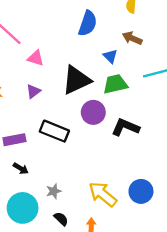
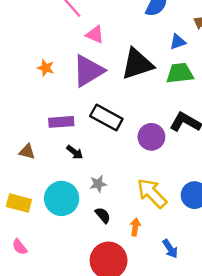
blue triangle: (110, 56) -> (178, 42), turned 49
purple triangle: (33, 91) -> (88, 71), size x2.0
purple circle: (93, 112) -> (151, 137), moved
black arrow: (21, 168) -> (75, 152), moved

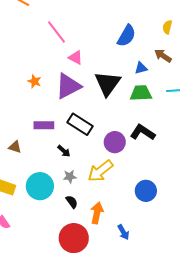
black triangle: (137, 64) -> (108, 83), turned -40
black arrow: (75, 152) -> (64, 151), moved
yellow arrow: (152, 193) -> (100, 171), moved, turned -88
orange arrow: (135, 227) -> (97, 213), size x1.5

